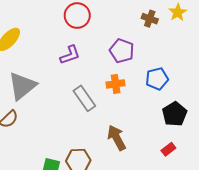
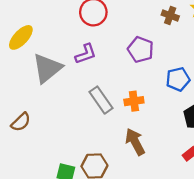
orange cross: (116, 84) -> (134, 101), moved
gray triangle: (22, 86) -> (47, 68), moved

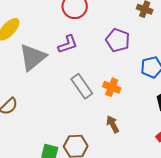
orange cross: (134, 101) -> (112, 87), turned 30
brown arrow: (135, 142) -> (113, 124), size x0.7

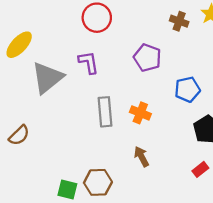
purple L-shape: (68, 44) -> (89, 62), turned -80
gray rectangle: (82, 86) -> (105, 112), turned 30

